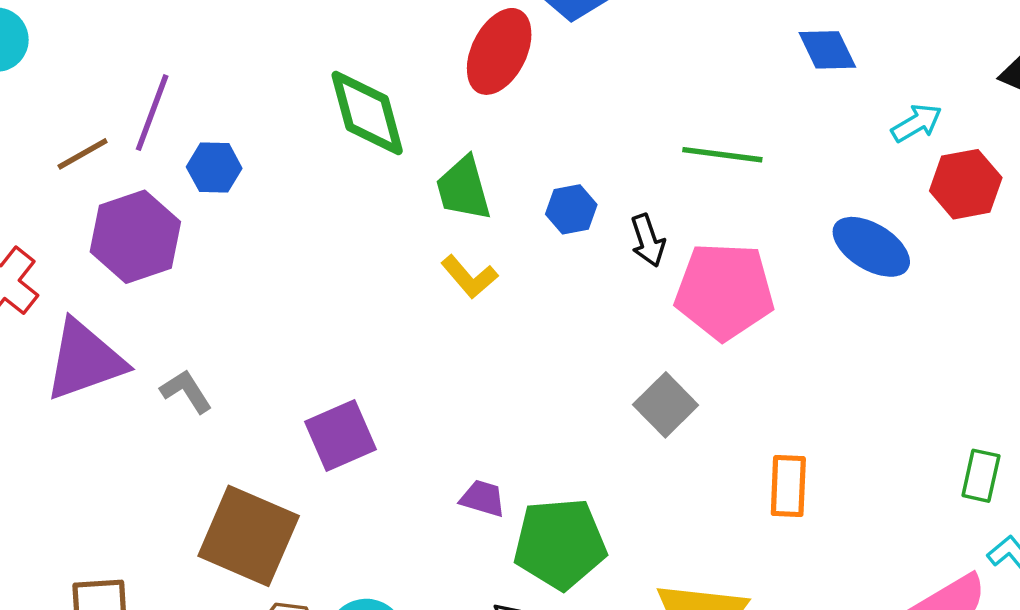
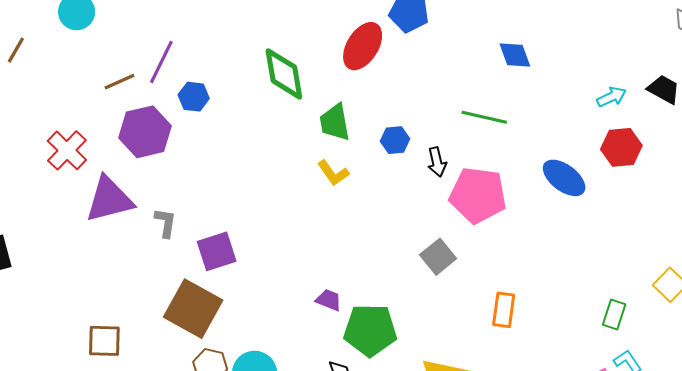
blue diamond: (827, 50) -> (515, 55), moved
cyan arrow: (917, 123) -> (611, 97), moved
gray L-shape: (186, 391) -> (166, 223), turned 36
purple square: (341, 435) -> (217, 251), moved

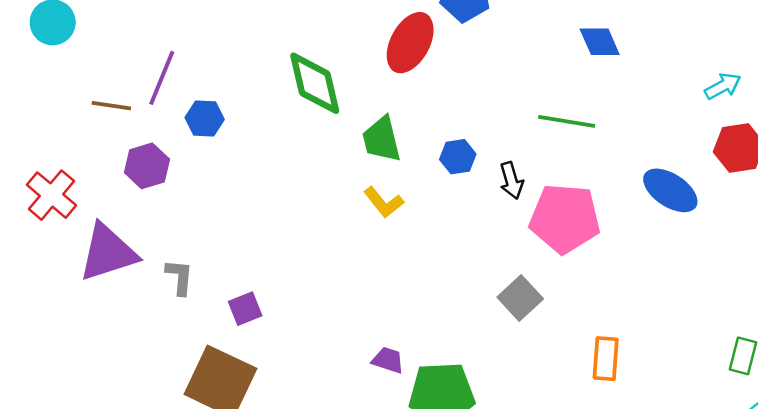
brown line: (119, 82) -> (111, 106), turned 36
purple hexagon: (145, 132) -> (147, 166), size x0.7
purple square: (217, 251) -> (245, 309), size x0.7

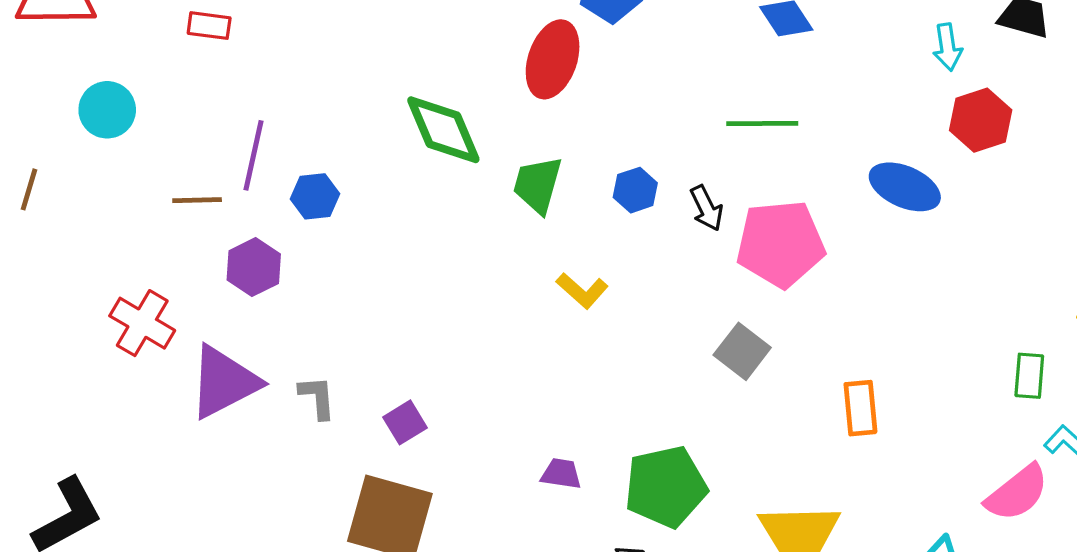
cyan arrow: (723, 86) -> (948, 47), turned 120
green trapezoid: (382, 139) -> (538, 185), turned 39
yellow L-shape: (384, 202) -> (582, 291), moved
purple trapezoid: (388, 360) -> (561, 474), moved

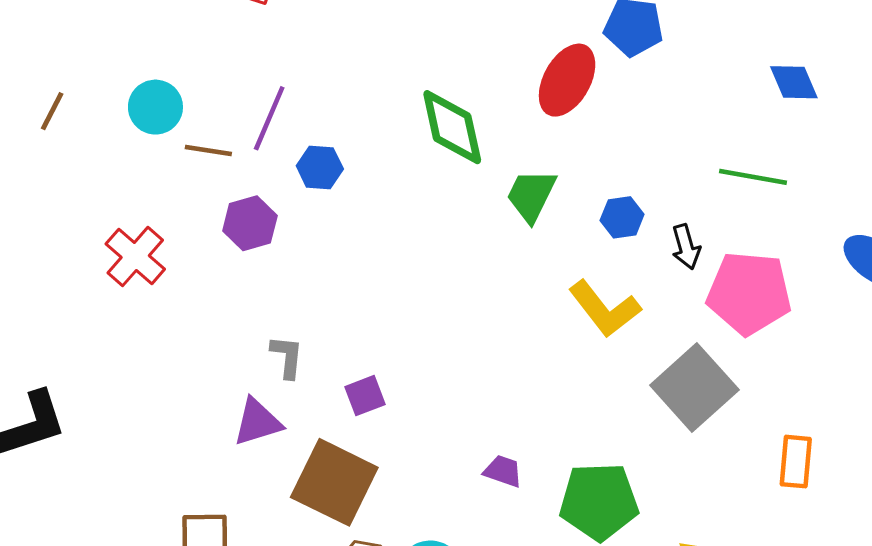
cyan circle: (107, 110) -> (155, 107), moved
yellow L-shape: (582, 291) -> (605, 309), moved, size x1.5
gray square: (742, 351) -> (694, 388), size x1.6
purple triangle: (224, 382) -> (257, 422), moved, size x0.7

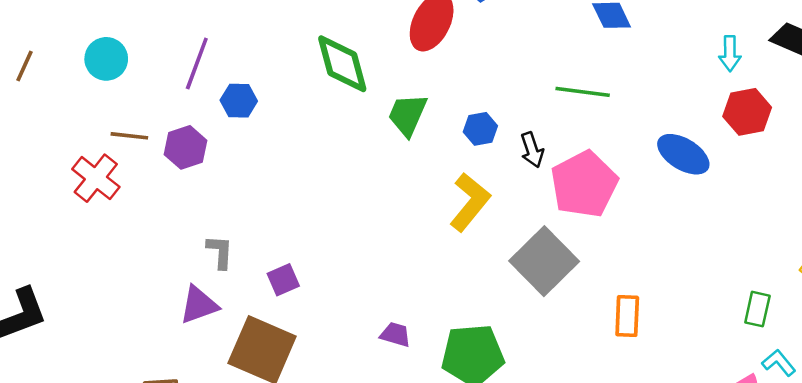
brown line: (208, 151) -> (129, 136), moved
pink pentagon: (749, 293) -> (584, 184), turned -30
yellow L-shape: (605, 309) -> (470, 202), turned -100

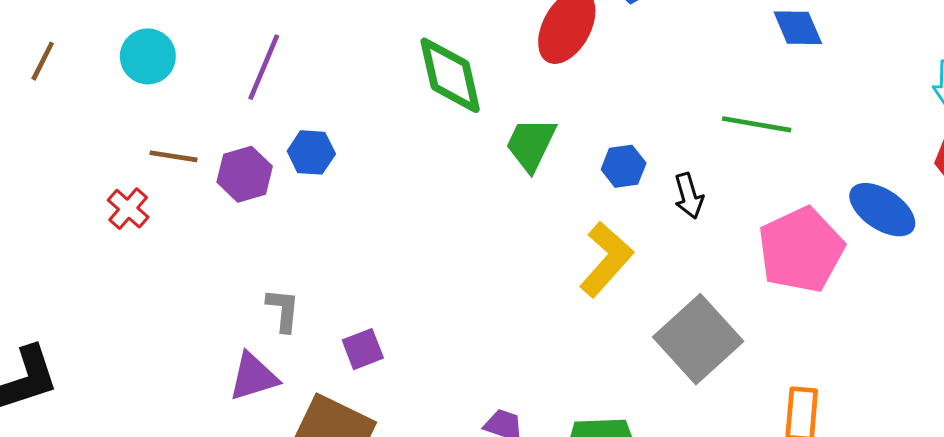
blue hexagon: (239, 101) -> (311, 152), moved
red cross: (96, 178) -> (128, 209), size x0.7
pink pentagon: (584, 184) -> (801, 250), moved

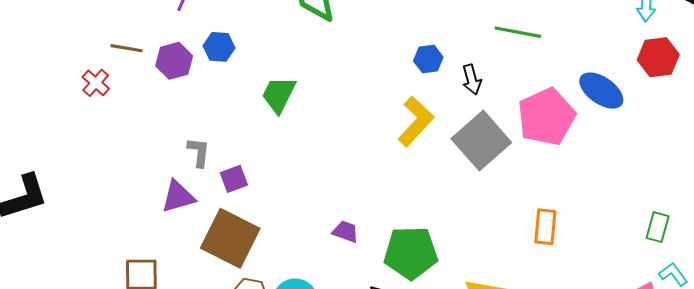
green trapezoid: (531, 144) -> (279, 95), moved
gray square: (698, 339) -> (481, 141), moved
purple square: (363, 349) -> (234, 179), moved

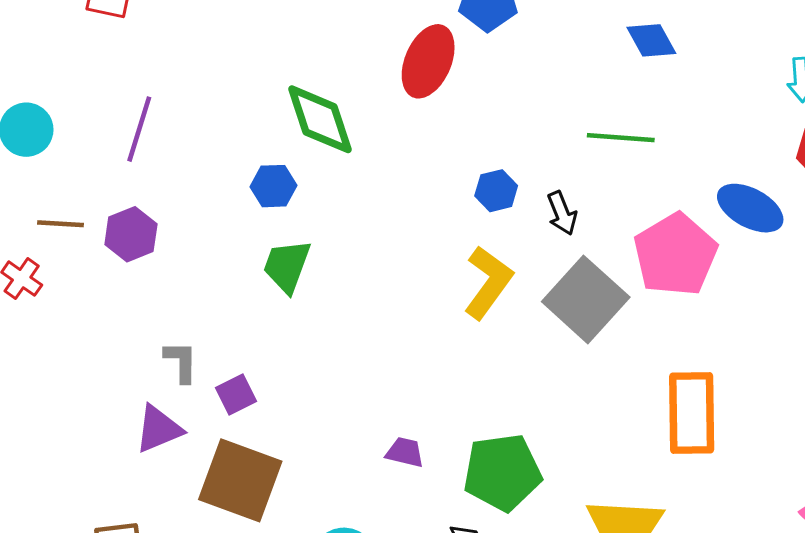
blue hexagon: (219, 47) -> (273, 186), moved
orange rectangle: (545, 227) -> (692, 413), size x1.6

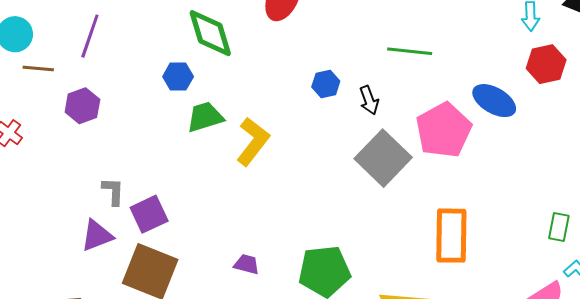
brown line: (60, 224) -> (38, 68), moved
green trapezoid: (287, 266) -> (205, 117), moved, turned 51
yellow L-shape: (488, 282) -> (253, 141), moved
purple square: (236, 394) -> (149, 214), size x1.4
purple trapezoid: (405, 452) -> (247, 264), moved

